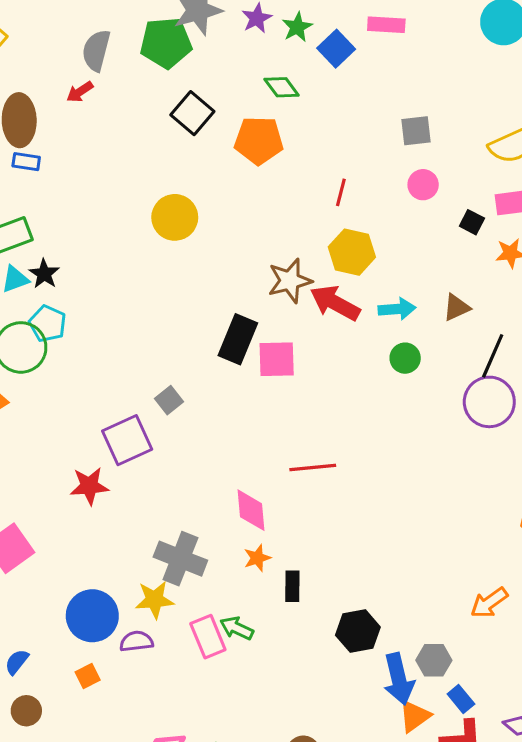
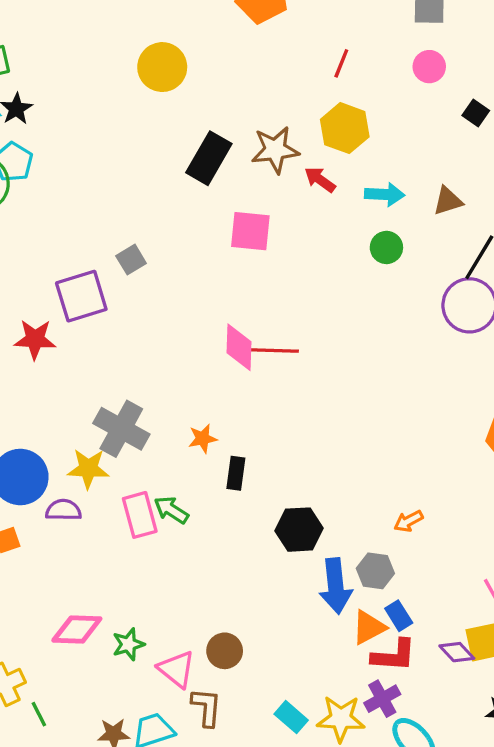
red arrow: (335, 303) -> (320, 180), size x0.6
black rectangle: (238, 339) -> (209, 158), moved
pink diamond: (251, 510) -> (239, 347), moved
orange arrow: (489, 603) -> (408, 521), moved, size x0.7
orange triangle: (415, 716) -> (369, 627), moved

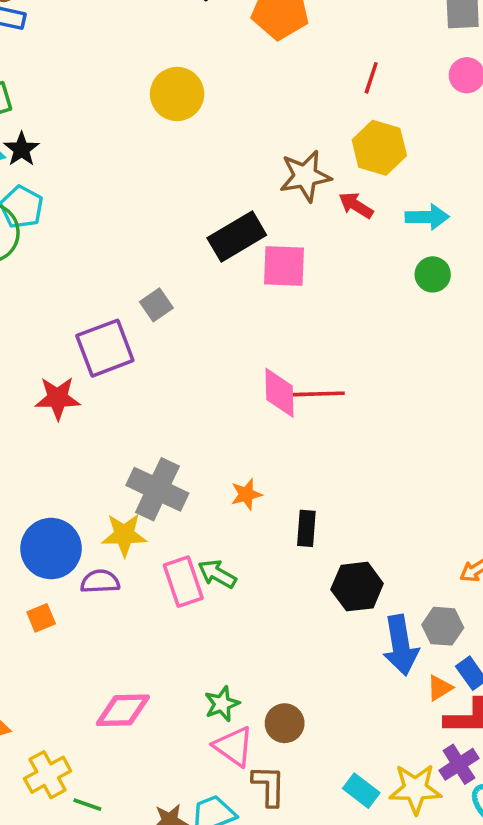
black rectangle: (209, 158) -> (237, 237), moved, turned 33
black rectangle: (236, 473) -> (306, 528), moved
orange triangle: (369, 627) -> (440, 688), size x0.7
green star: (128, 644) -> (222, 704), moved
green line: (39, 714) -> (87, 805), turned -40

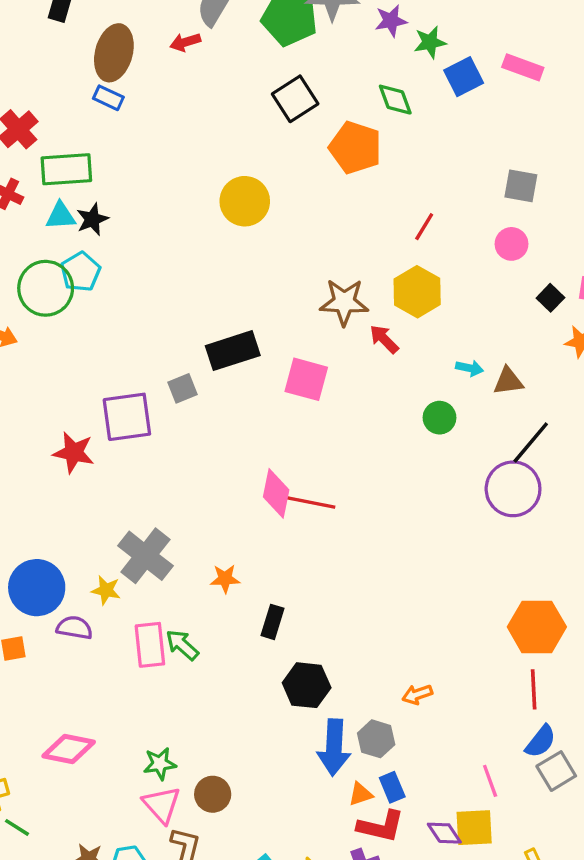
cyan arrow: (427, 217) -> (470, 368), moved, size x0.7
black rectangle: (237, 237) -> (233, 351), moved
yellow star: (124, 535) -> (106, 590), size x0.7

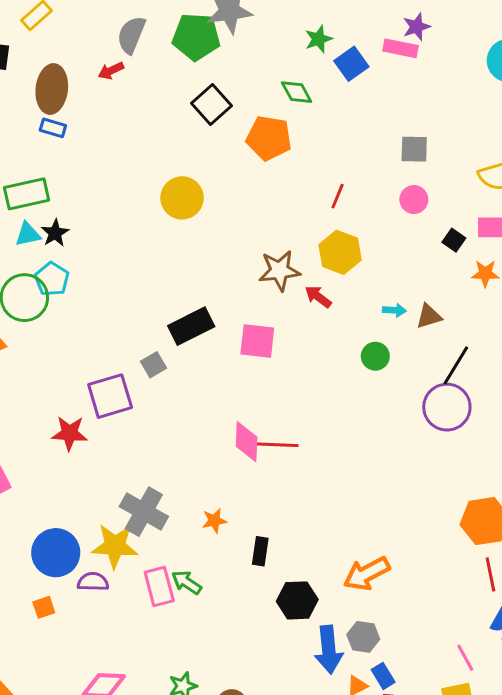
purple star: (391, 21) -> (416, 27), moved
yellow star: (106, 590) -> (115, 546), size x1.8
orange arrow: (417, 694) -> (367, 574), moved, size x1.8

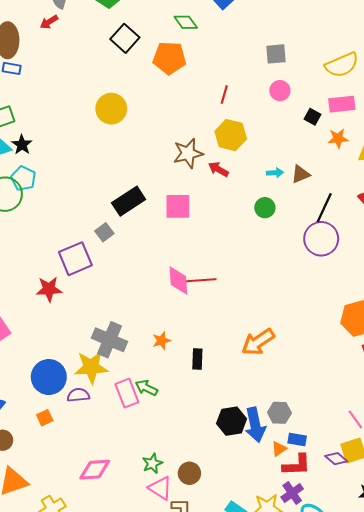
orange arrow: (367, 574) -> (258, 342), moved
black hexagon: (297, 600) -> (232, 421), moved
blue rectangle: (383, 676) -> (297, 439), turned -42

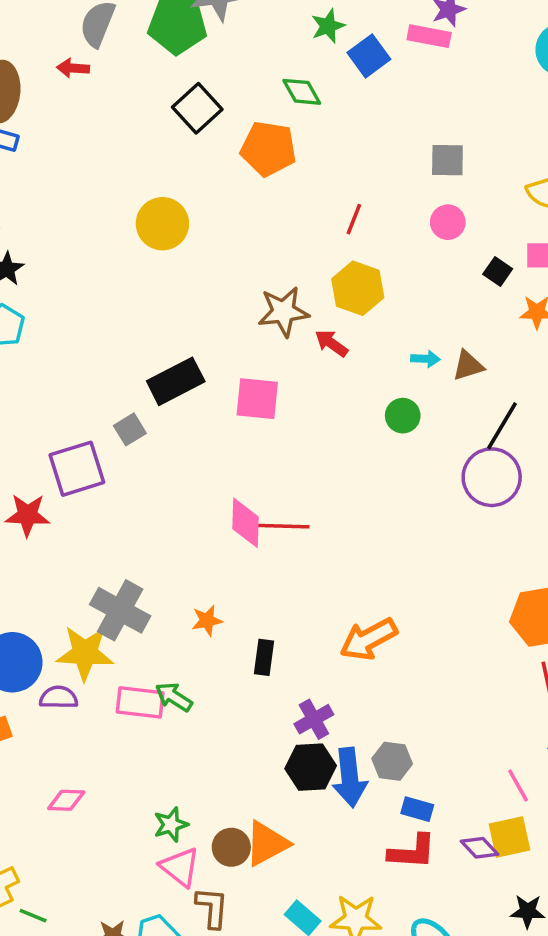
red arrow: (49, 22) -> (73, 68), turned 30
pink rectangle: (127, 393) -> (140, 702), turned -68
orange triangle: (279, 449) -> (267, 844), moved, size x1.8
pink diamond: (95, 470) -> (66, 800), moved, size x0.7
purple cross: (292, 493) -> (314, 719), moved

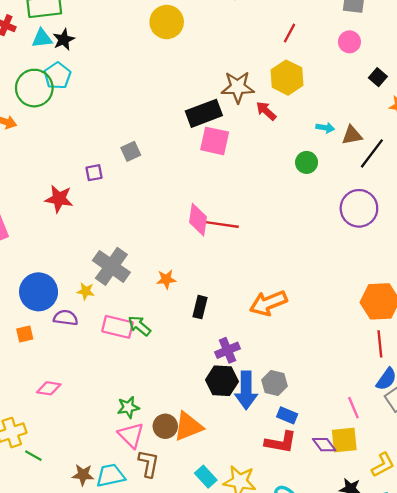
black rectangle: (176, 381) -> (204, 113), moved
black line: (502, 426) -> (372, 153), moved
purple square: (77, 469) -> (94, 173), size x0.5
yellow star: (85, 653) -> (86, 291), size x0.5
pink diamond: (66, 800) -> (49, 388), moved

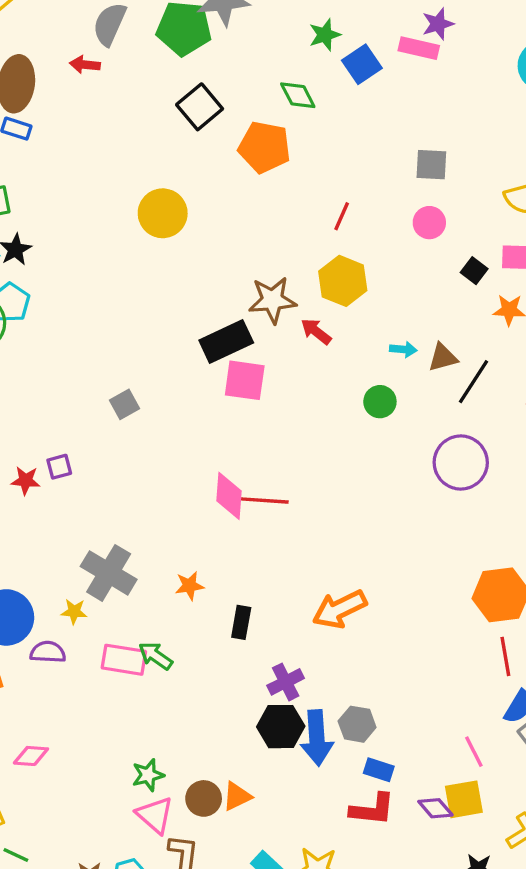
purple square: (94, 173) -> (59, 467), moved
red star: (59, 199) -> (26, 480), size x0.7
orange triangle: (188, 426) -> (237, 796), size x0.7

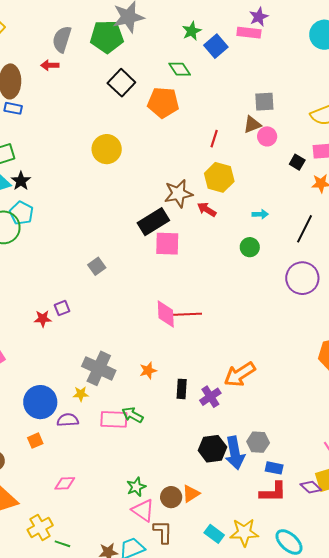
brown triangle: (443, 357) -> (252, 125), moved
purple cross: (286, 682) -> (210, 397), moved

